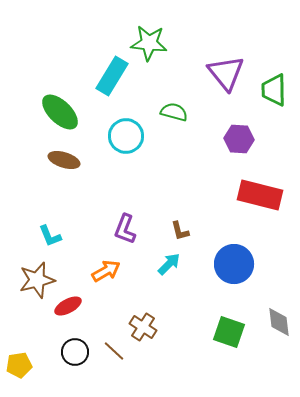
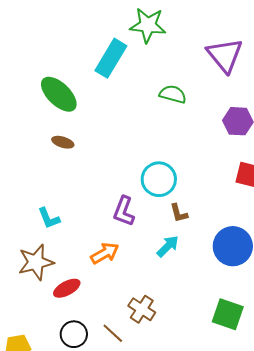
cyan circle: (126, 136) -> (159, 179), moved
brown ellipse: (64, 160) -> (63, 142), size x0.7

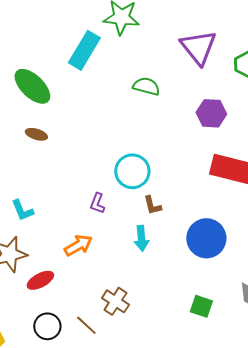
purple L-shape: (124, 211) -> (97, 203), size x0.7
cyan arrow: (168, 246) -> (141, 238), turned 130
green square: (228, 314) -> (201, 306), size x0.7

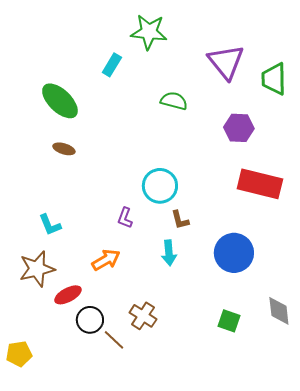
cyan rectangle: (84, 50) -> (112, 65), size x0.6
black circle: (47, 326) -> (90, 320), moved

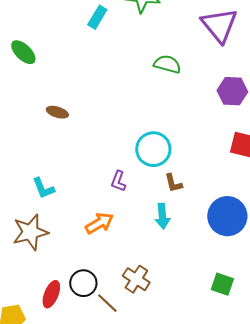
cyan rectangle: (112, 65) -> (97, 17), moved
green ellipse: (60, 101) -> (23, 52), moved, size x0.7
red ellipse: (68, 295) -> (51, 294), moved, turned -40

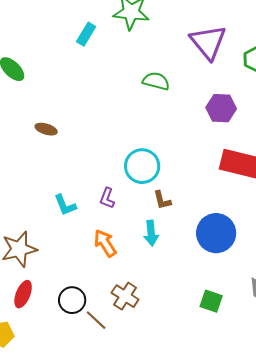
cyan L-shape: (43, 188) -> (65, 205), moved
orange arrow: (99, 223) -> (105, 243), moved, turned -92
red ellipse: (51, 294) -> (23, 294), moved

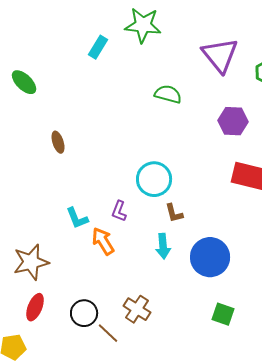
brown ellipse: (46, 129) -> (58, 142), turned 55
blue circle: (216, 233) -> (210, 257), moved
orange arrow: (105, 243) -> (103, 241), moved

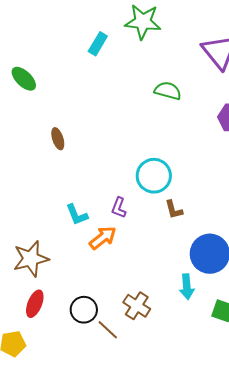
orange arrow: (103, 241) -> (103, 238), turned 84
cyan arrow: (163, 246) -> (187, 287), moved

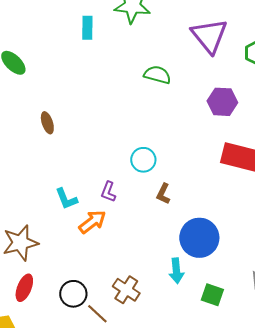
cyan rectangle: (98, 44) -> (87, 28), turned -30
cyan circle: (154, 176) -> (143, 160), size x0.7
brown L-shape: (174, 210) -> (163, 194), turned 40

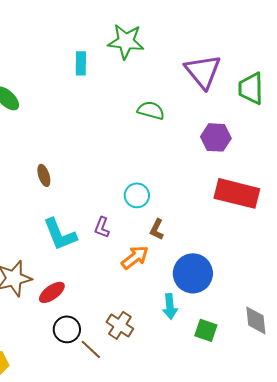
brown ellipse: (47, 123) -> (44, 175), moved
cyan L-shape: (66, 199) -> (60, 234), size x1.5
orange arrow: (92, 222) -> (135, 257), moved
red ellipse: (24, 288) -> (52, 292), moved, turned 32

